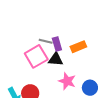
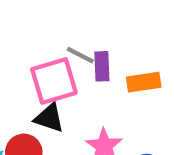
black triangle: (56, 59) -> (49, 118), moved

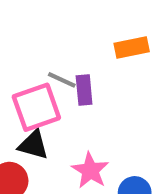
orange rectangle: (144, 82) -> (132, 48), moved

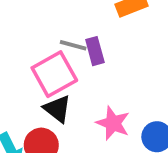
black triangle: (33, 145) -> (57, 109), turned 32

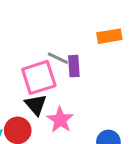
pink star: (113, 123) -> (60, 120), moved

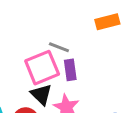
purple rectangle: (74, 66) -> (70, 70), moved

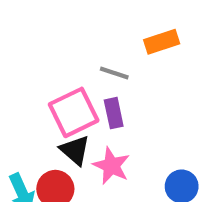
gray line: (59, 47) -> (114, 73), moved

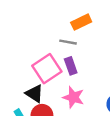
orange rectangle: (162, 42) -> (81, 22), moved
black triangle: (75, 150) -> (35, 94), moved

